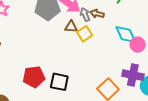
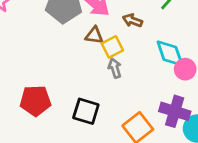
gray arrow: (85, 15) -> (115, 68), moved
black square: (59, 82) -> (86, 111), moved

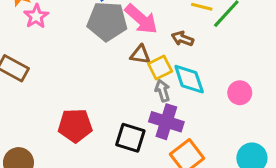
cyan diamond: (170, 53) -> (189, 79), moved
purple cross: (175, 111) -> (166, 122), moved

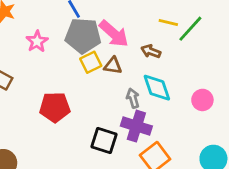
pink star: (36, 16) -> (37, 41), moved
yellow square: (160, 67) -> (91, 62), moved
red pentagon: (75, 126) -> (55, 107), moved

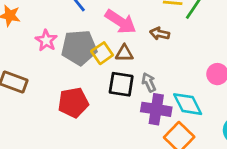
gray pentagon: (83, 36) -> (79, 48), moved
cyan diamond: (157, 88) -> (188, 104), moved
black square: (104, 141) -> (121, 84), moved

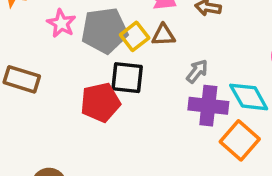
gray arrow: (149, 82) -> (197, 71), turned 66
black square: (121, 84) -> (127, 78), moved

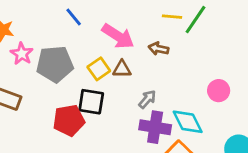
pink star: (61, 23) -> (22, 54), moved
gray pentagon: (104, 31) -> (55, 64), moved

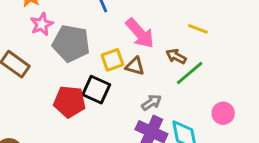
green line: (196, 20) -> (190, 73), moved

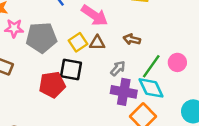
pink star: (42, 24) -> (14, 28), turned -30
brown arrow: (176, 56) -> (132, 39), moved
green line: (190, 73) -> (151, 66), moved

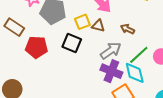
gray arrow: (118, 68) -> (111, 51), size x1.5
red pentagon: (52, 85) -> (36, 47), moved

